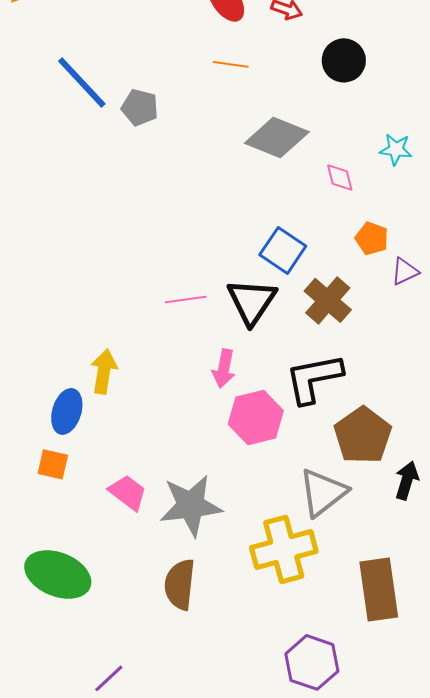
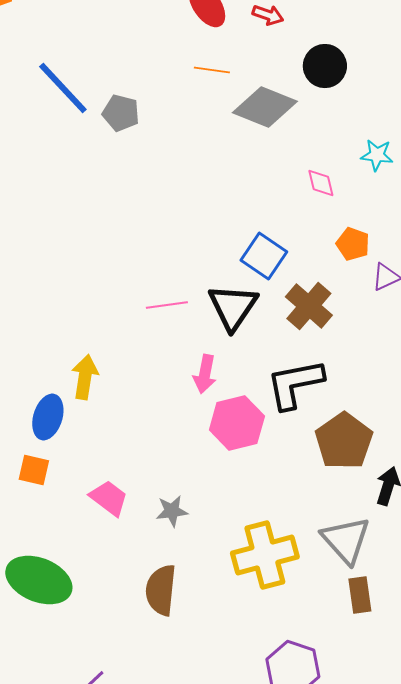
gray diamond: (277, 137) -> (265, 107), moved
gray triangle: (323, 492) -> (346, 540), moved, turned -34
gray star: (191, 505) -> (172, 511), size x0.5
brown rectangle: (379, 589) -> (360, 595), size x0.6

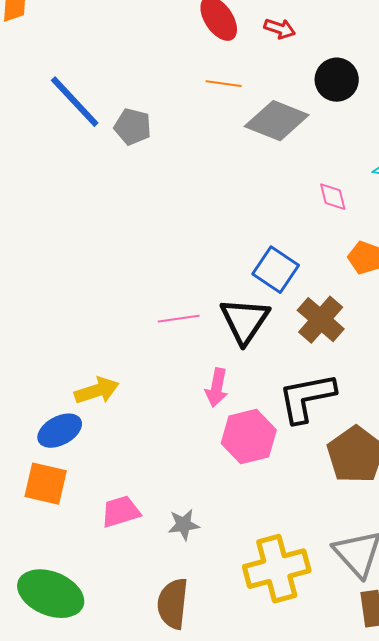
yellow arrow: (85, 377) -> (97, 391), turned 63
blue ellipse: (48, 417) -> (60, 431), turned 45
orange square: (34, 470) -> (46, 484), size x1.4
pink trapezoid: (109, 498) -> (121, 512), turned -54

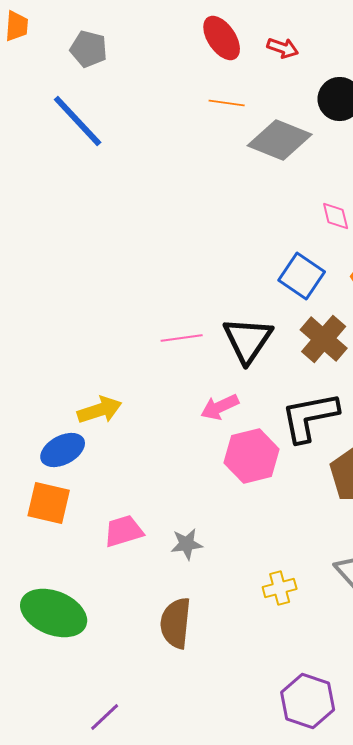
gray pentagon: (133, 127) -> (89, 49), moved
blue square: (276, 270) -> (302, 276), moved
pink arrow: (217, 388) -> (220, 407), turned 54
yellow cross: (277, 569) -> (280, 588), size x0.5

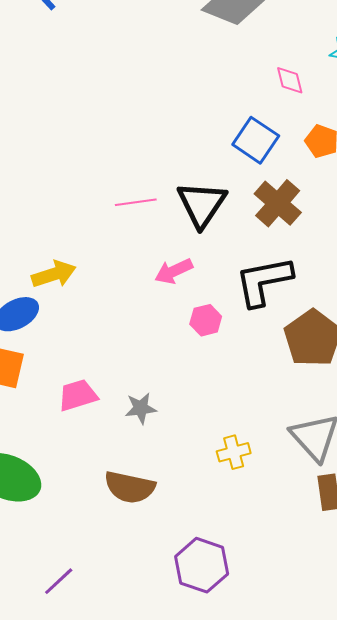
pink hexagon: (252, 456) -> (206, 320), size x0.6
brown semicircle: (176, 623) -> (130, 487), turned -84
purple hexagon: (308, 701) -> (202, 565), moved

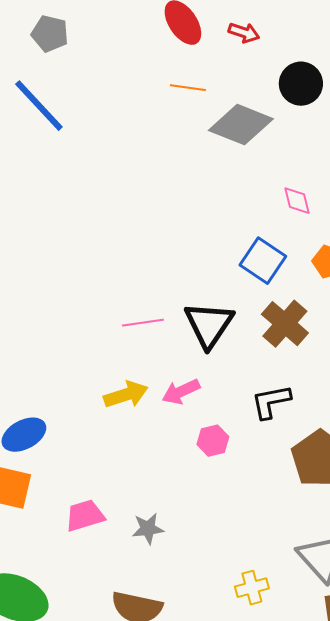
yellow arrow: (54, 274) -> (126, 395), moved
black L-shape: (264, 281) -> (271, 402), size x0.7
yellow cross: (234, 452) -> (252, 588), moved

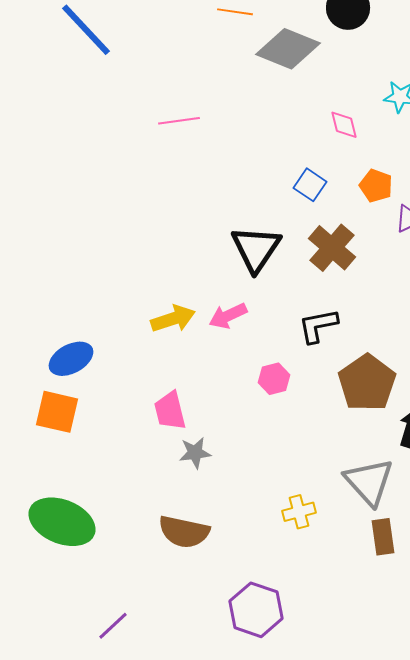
blue square: (263, 261) -> (310, 185), size x0.7
pink line: (143, 323) -> (179, 121), moved
pink hexagon: (213, 441) -> (274, 379), moved
pink trapezoid: (85, 516) -> (170, 411), moved, turned -87

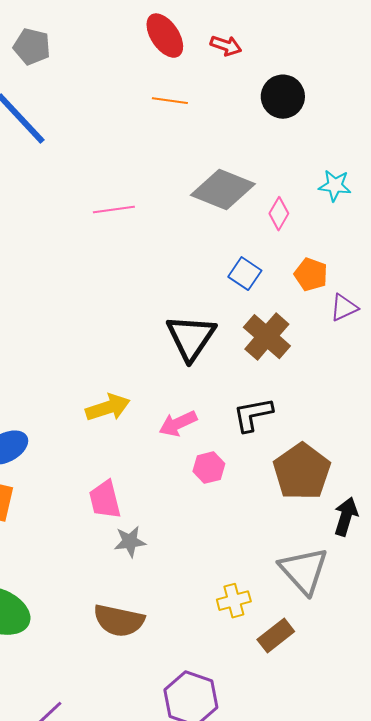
gray diamond: (288, 49) -> (223, 190), moved
pink diamond: (344, 125) -> (279, 214), turned 44
pink arrow: (228, 316) -> (178, 424), moved
brown rectangle: (383, 537) -> (276, 636), moved, turned 60

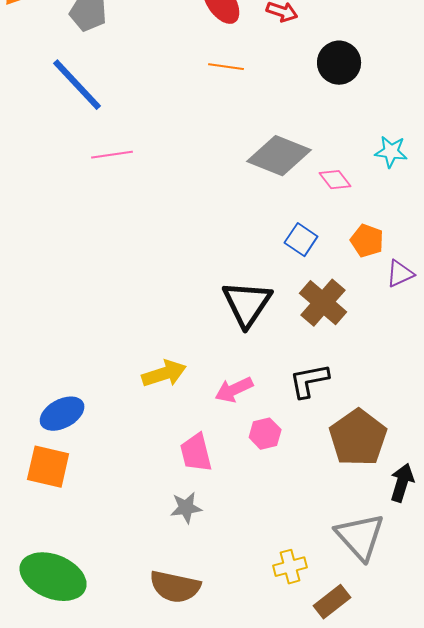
pink line: (114, 210) -> (112, 155), moved
pink diamond: (279, 214) -> (335, 180), turned -68
pink trapezoid: (105, 500) -> (196, 453), moved

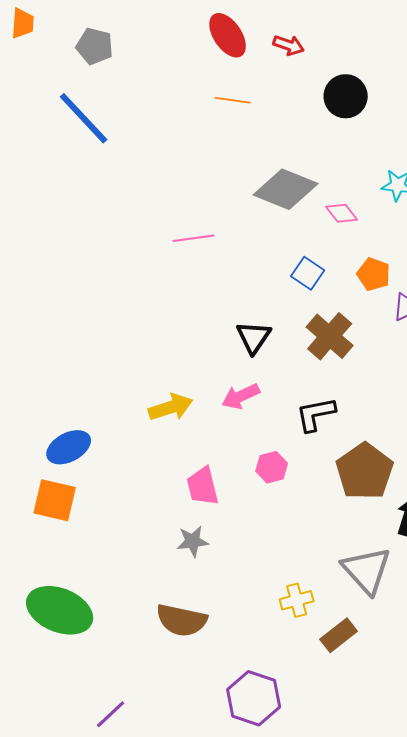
pink line: (112, 155) -> (194, 238), moved
black triangle: (247, 304) -> (254, 337), size x0.7
pink arrow: (234, 390) -> (241, 396), moved

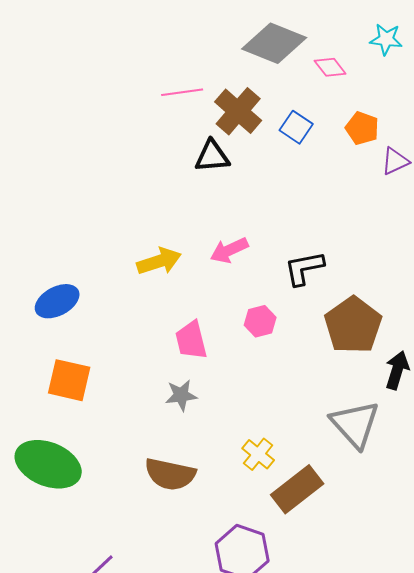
brown cross: (330, 336) -> (238, 111), moved
black triangle: (254, 337) -> (212, 156), moved, turned 51
orange square: (55, 500) -> (69, 380), moved
yellow cross: (297, 600) -> (258, 454), moved, turned -36
brown rectangle: (339, 635) -> (297, 489), moved, size x1.4

